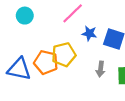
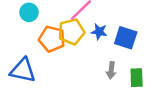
yellow pentagon: (64, 55) -> (71, 32), moved
orange pentagon: (46, 62) -> (52, 39), moved

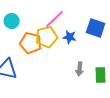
blue square: (126, 38) -> (96, 28), moved

